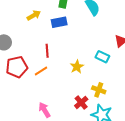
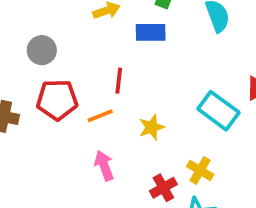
cyan rectangle: (102, 57) -> (218, 111), size x1.5
yellow star: (77, 67) -> (152, 127), moved
pink arrow: (44, 110) -> (104, 166), moved

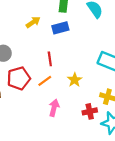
pink arrow: (104, 166) -> (54, 108), turned 49
red cross: (163, 188) -> (90, 111), turned 32

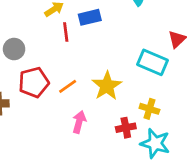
red line: (50, 59) -> (66, 32), moved
yellow star: (75, 80) -> (107, 86), size x1.5

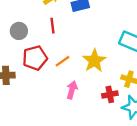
red line: (66, 32) -> (53, 26), moved

